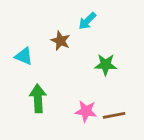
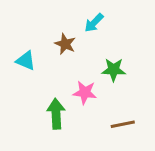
green arrow: (38, 98) -> (56, 114), moved
pink star: (86, 111) -> (85, 92), moved

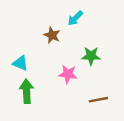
cyan triangle: (26, 61) -> (20, 63), moved
green arrow: (56, 114) -> (26, 91), moved

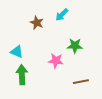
brown star: (52, 35) -> (37, 23), moved

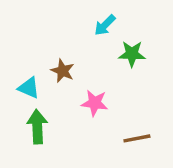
brown star: (37, 23) -> (63, 71), moved
green star: (75, 46) -> (132, 54), moved

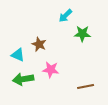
pink star: (95, 103) -> (51, 70), moved
green arrow: (37, 127) -> (23, 79), turned -96

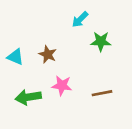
cyan triangle: (18, 55) -> (15, 57), moved
brown line: (86, 87) -> (102, 93), moved

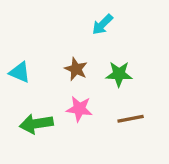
green star: (101, 41) -> (119, 74), moved
brown star: (48, 54) -> (76, 69), moved

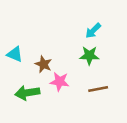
cyan arrow: (102, 24) -> (93, 31), moved
brown star: (76, 69) -> (43, 64), moved

